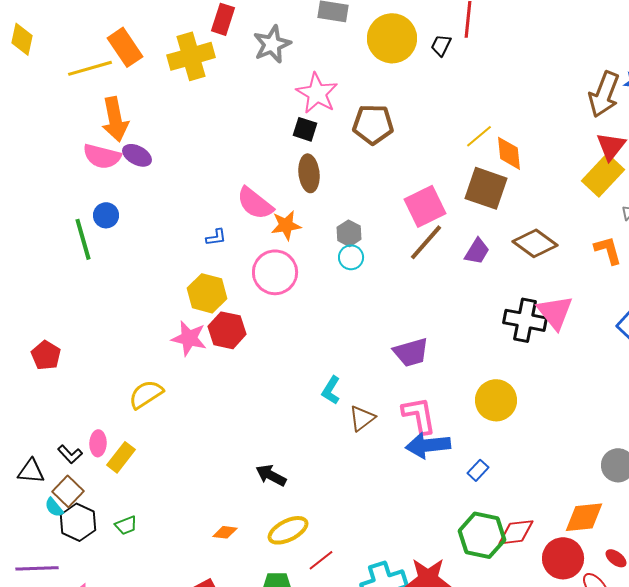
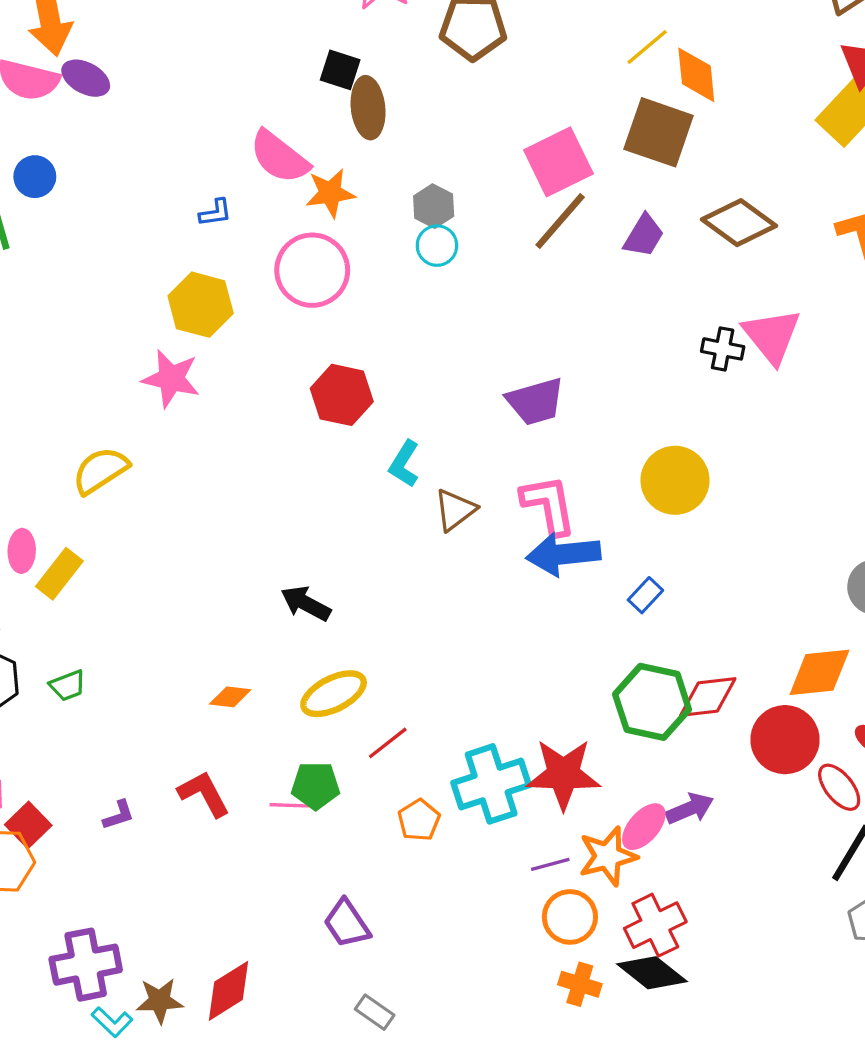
black square: (305, 129) -> (340, 70), moved
black cross: (525, 320) -> (723, 349), size x0.6
red hexagon: (227, 330) -> (342, 395), moved

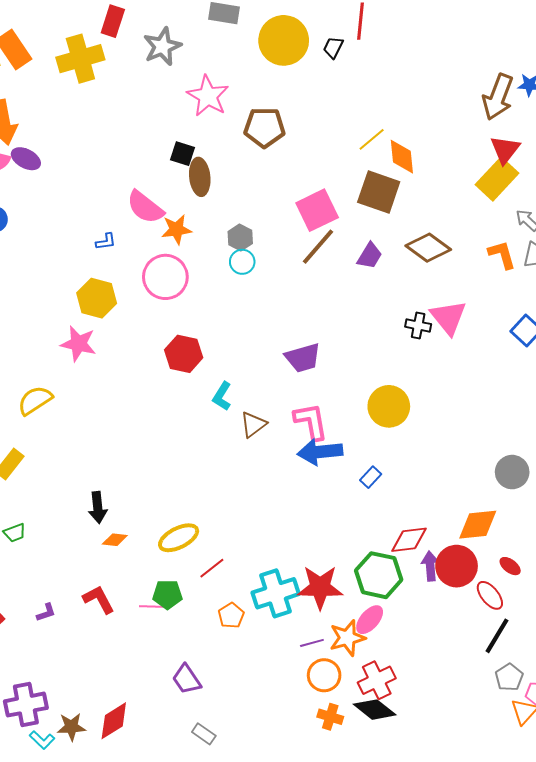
black arrow: (306, 603) -> (98, 507), moved, turned -124
green hexagon: (652, 702) -> (379, 575), moved
purple arrow: (690, 809) -> (430, 566), moved, turned -72

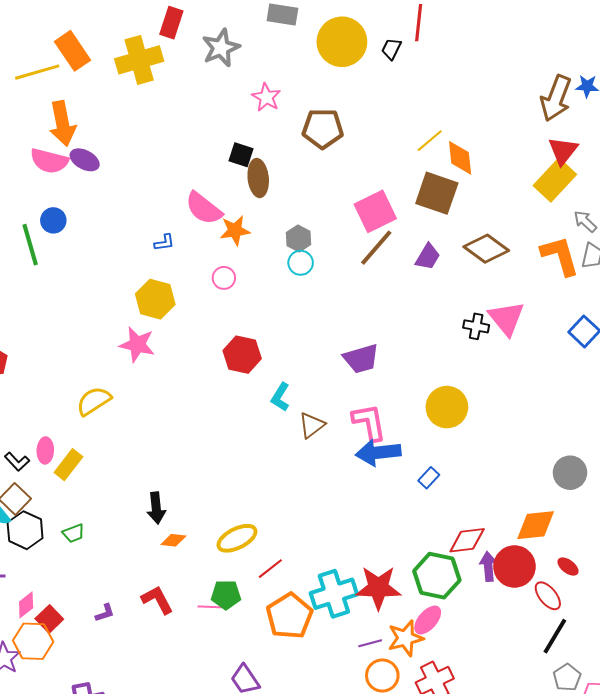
pink star: (208, 96) -> (266, 97), size x0.7
orange L-shape: (502, 255) -> (560, 256), size x1.4
pink circle: (165, 277) -> (224, 278), size x0.5
orange pentagon: (231, 616) -> (289, 616), size x1.8

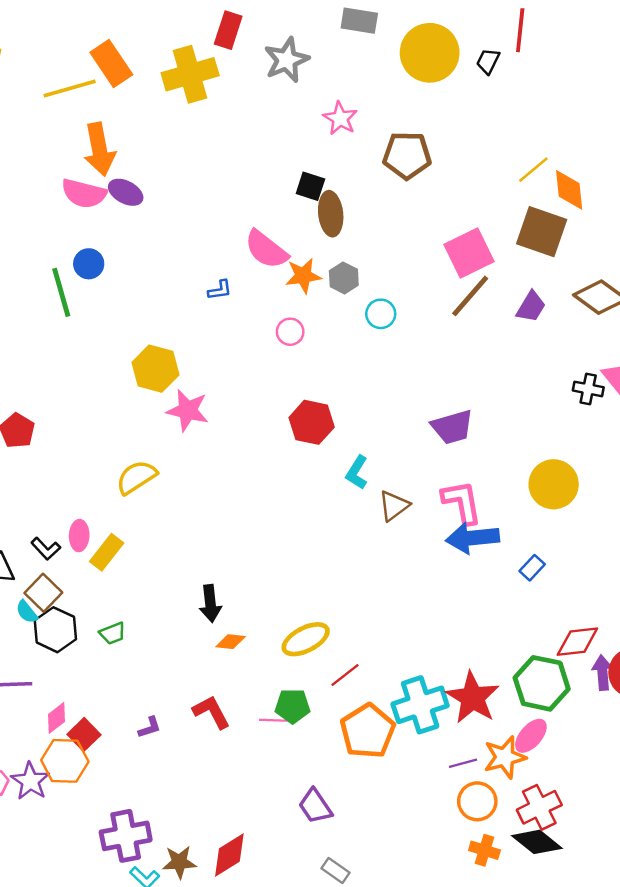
gray hexagon: (299, 239) -> (344, 278), moved
yellow hexagon: (155, 299) -> (155, 369), moved
red star: (378, 588) -> (473, 698), turned 30

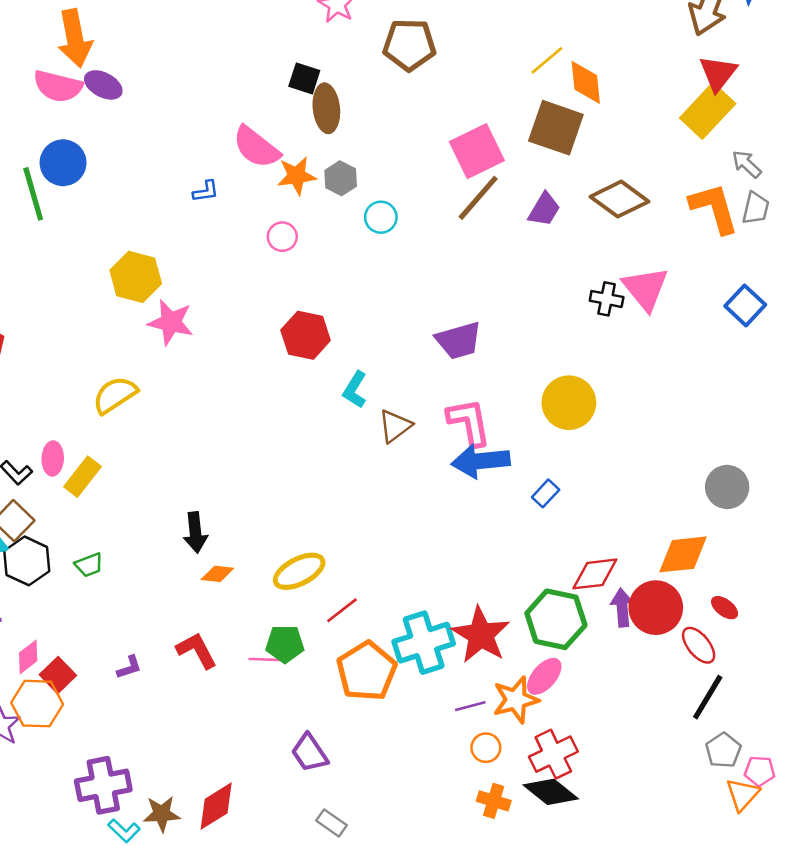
blue circle: (89, 264) -> (63, 163), size x1.4
orange circle: (477, 801) -> (486, 748), size x0.7

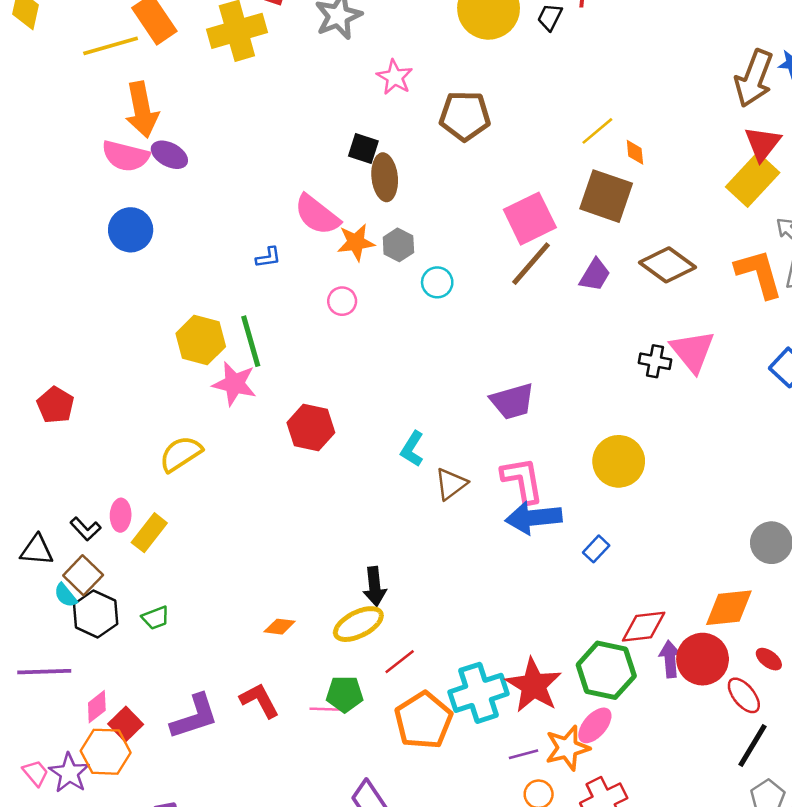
orange diamond: (586, 82) -> (635, 152), size x0.6
green line: (33, 194) -> (251, 341), moved
red hexagon: (306, 335) -> (311, 428), moved
black arrow: (195, 532) -> (375, 586), moved
purple L-shape: (129, 667) -> (194, 717), size x2.0

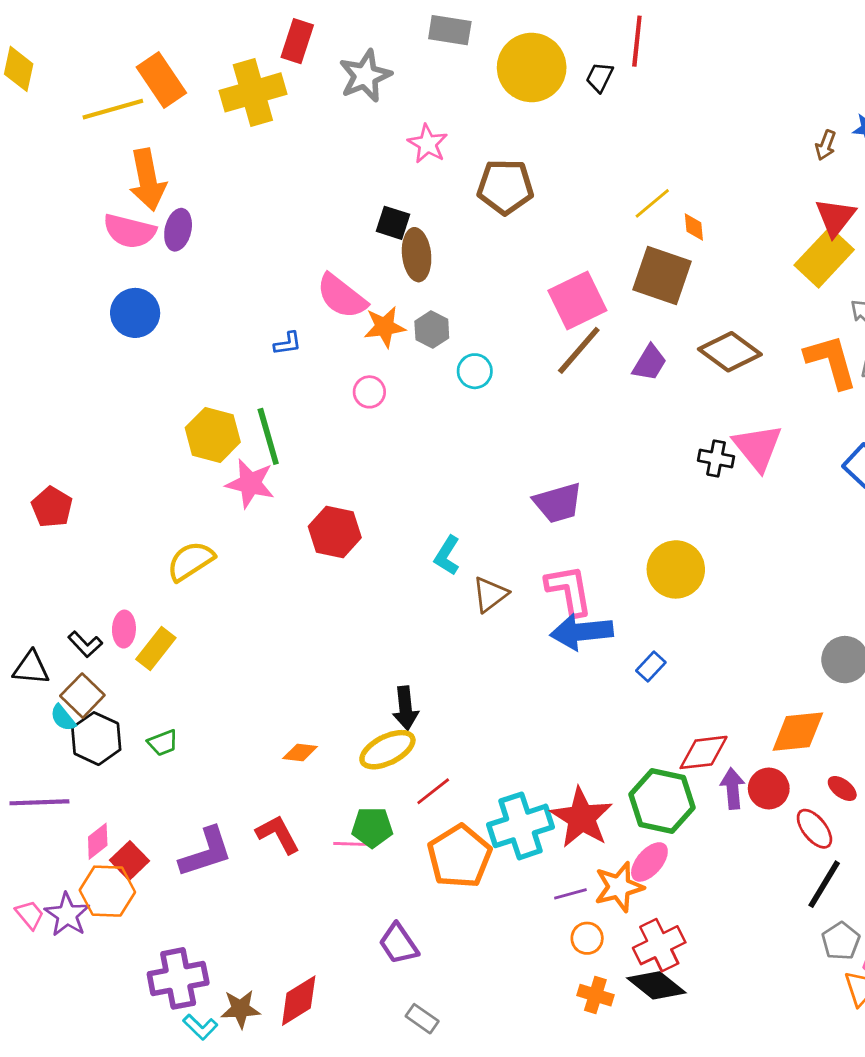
brown arrow: (754, 78) -> (826, 145), size x0.5
purple ellipse: (169, 155) -> (178, 230), turned 75
red circle: (703, 659) -> (769, 788), size x0.7

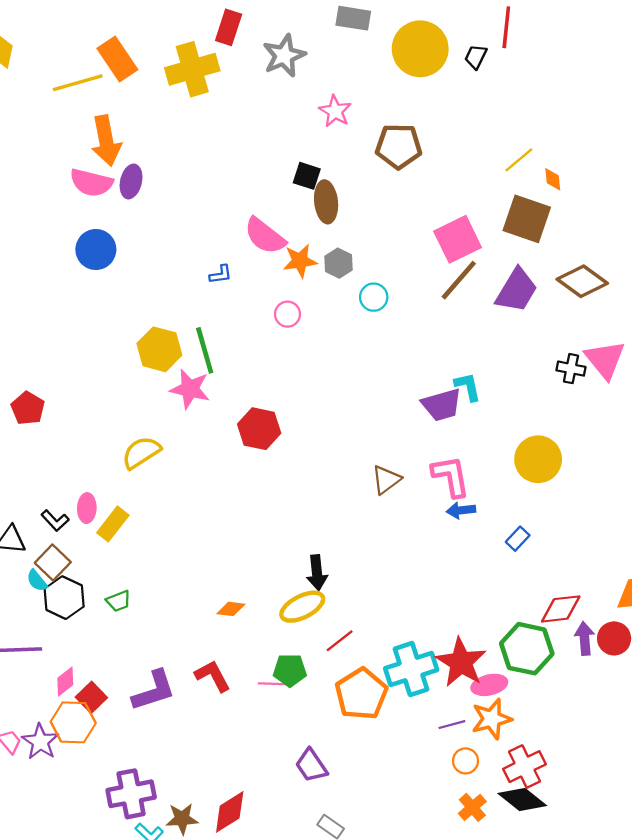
purple trapezoid: (649, 363) -> (517, 290), size x1.5
cyan L-shape: (447, 556) -> (468, 387), moved, turned 136
blue arrow: (582, 632) -> (461, 510), size x0.6
pink ellipse: (649, 862) -> (489, 685), moved, turned 36
orange cross: (595, 995) -> (472, 807), turned 32

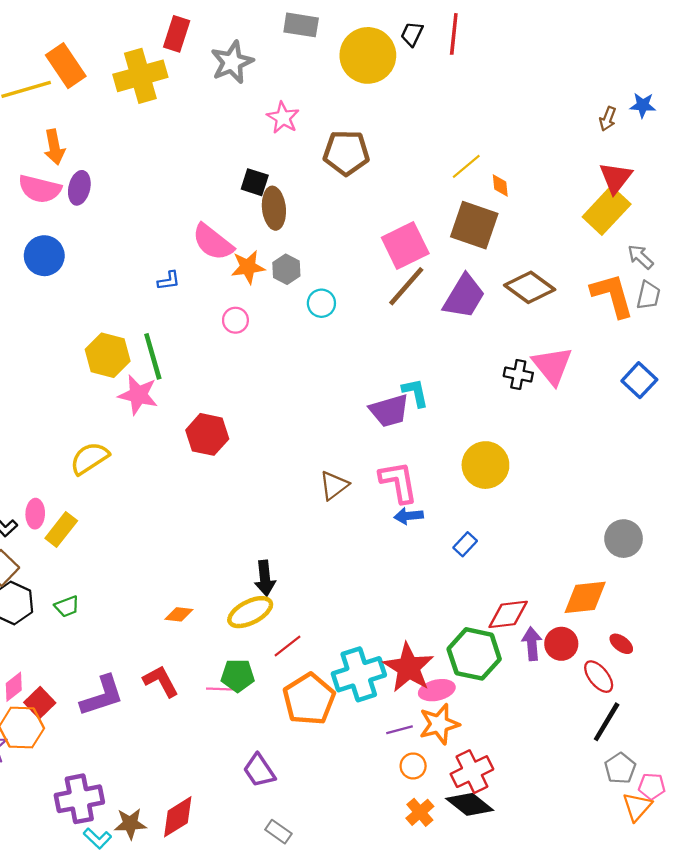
black trapezoid: (476, 57) -> (412, 34), moved
orange arrow: (106, 141) -> (54, 147), size x0.7

